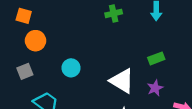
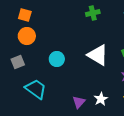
orange square: (24, 16) -> (25, 15), moved
white triangle: (122, 81) -> (98, 55), moved

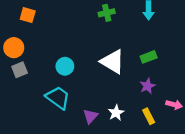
orange circle: (27, 36) -> (14, 48), moved
cyan trapezoid: (36, 89) -> (58, 98), moved

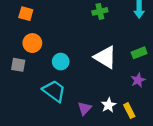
orange circle: (14, 48) -> (32, 43), moved
gray square: (20, 70) -> (18, 65), turned 32
yellow rectangle: (149, 116) -> (129, 111), moved

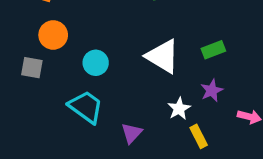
white star: (109, 105) -> (179, 109), moved

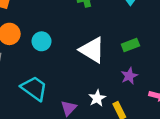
cyan circle: (96, 63) -> (42, 41), moved
white star: (179, 109) -> (97, 98), moved

